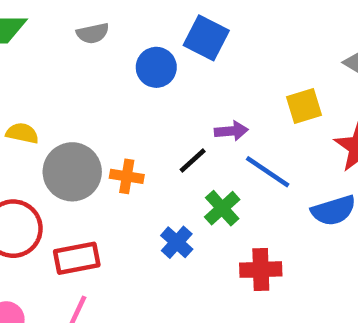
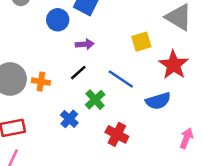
purple arrow: (231, 131) -> (85, 44), moved
red cross: (261, 270) -> (117, 134), turned 30

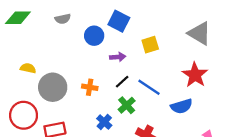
yellow square: (141, 42) -> (150, 45), moved
black line: (78, 73) -> (122, 82), moved
orange cross: (41, 82) -> (90, 87), moved

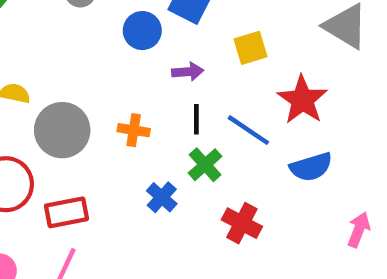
red star: (195, 75) -> (302, 100), moved
black line: (122, 82) -> (196, 119), turned -48

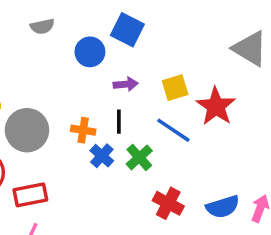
yellow square: (250, 48) -> (175, 88), moved
black line: (196, 119) -> (119, 122), moved
blue semicircle: (311, 167) -> (223, 207), moved
blue cross: (162, 197) -> (102, 156), moved

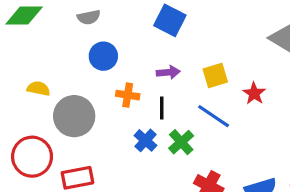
blue circle: (90, 52) -> (103, 56), moved
red star: (216, 106) -> (254, 93), size x0.6
orange cross: (83, 130) -> (128, 95), moved

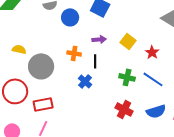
blue circle: (103, 56) -> (70, 17), moved
yellow square: (215, 76) -> (128, 41), turned -35
blue line: (214, 116) -> (153, 79), moved
green cross: (181, 142) -> (127, 77), moved, turned -35

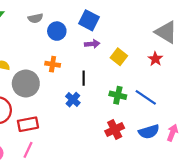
purple arrow: (99, 39) -> (92, 44), moved
red star: (152, 52) -> (155, 59), moved
orange cross: (74, 53) -> (53, 64), moved
red cross: (124, 109) -> (115, 130), turned 36

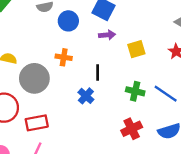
yellow square: (119, 57) -> (136, 49), turned 35

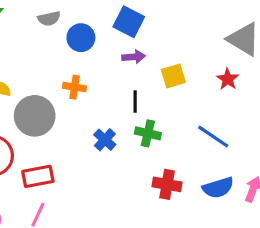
black line: (98, 73) -> (135, 101), moved
green cross: (135, 91) -> (148, 133), moved
red cross: (132, 129) -> (167, 184), turned 36

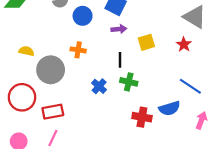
blue line: (213, 137) -> (190, 86), moved
blue semicircle: (218, 188) -> (169, 108), moved

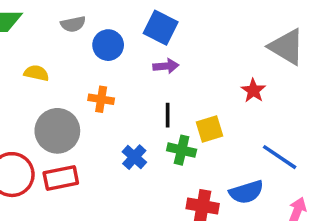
yellow square: (146, 42) -> (210, 129), moved
red star: (184, 44) -> (253, 91), moved
yellow semicircle: (26, 51) -> (36, 73), moved
red rectangle: (53, 112) -> (61, 178), moved

